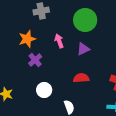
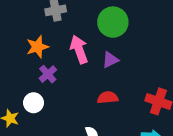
pink arrow: (59, 41) -> (79, 49), size x1.5
white circle: (44, 90) -> (34, 103), moved

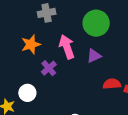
purple cross: (48, 74) -> (49, 68), moved
red semicircle: (108, 98) -> (112, 84), moved

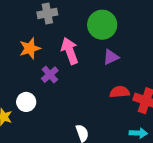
purple triangle: (94, 56) -> (111, 57), moved

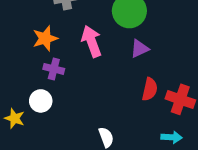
purple cross: (50, 75) -> (54, 69), moved, turned -35
red semicircle: (120, 92) -> (150, 89), turned 108

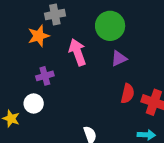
orange star: (45, 38) -> (39, 36), moved
purple cross: (54, 69) -> (45, 76), turned -30

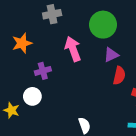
orange star: (39, 36) -> (22, 43), moved
red semicircle: (128, 93) -> (119, 76), moved

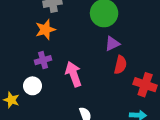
orange star: (22, 43) -> (45, 30), moved
pink arrow: (73, 49) -> (74, 74), moved

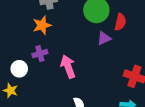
red semicircle: (120, 65) -> (120, 22), moved
white circle: (32, 86) -> (19, 69), moved

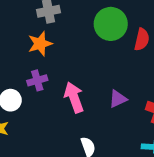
purple triangle: (104, 38) -> (118, 99), moved

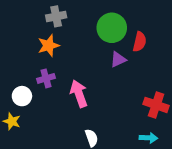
purple triangle: (118, 99) -> (118, 59), moved

